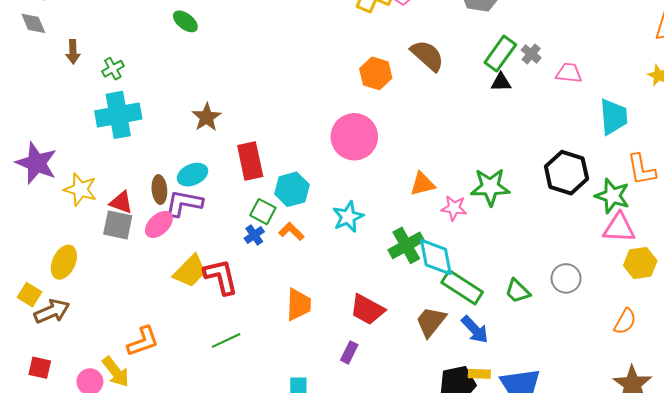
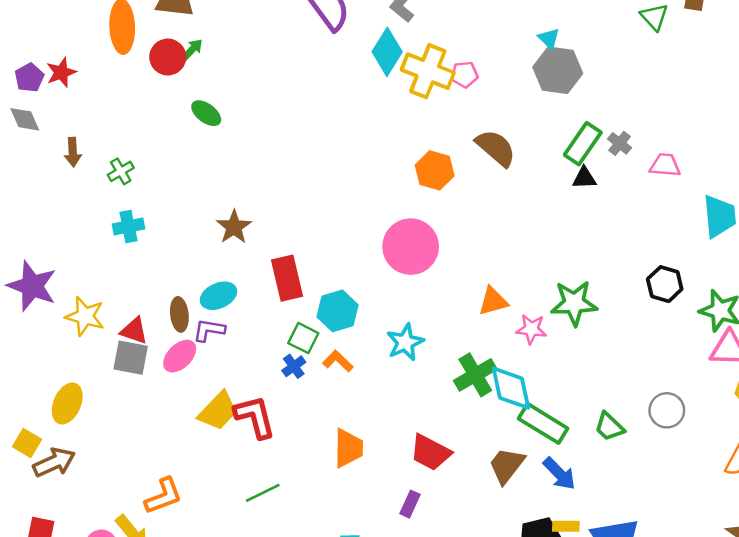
cyan cross: (118, 115) -> (128, 226), size x0.6
black hexagon: (566, 173) -> (665, 284), size x0.7
purple L-shape: (184, 203) -> (209, 330), size x0.7

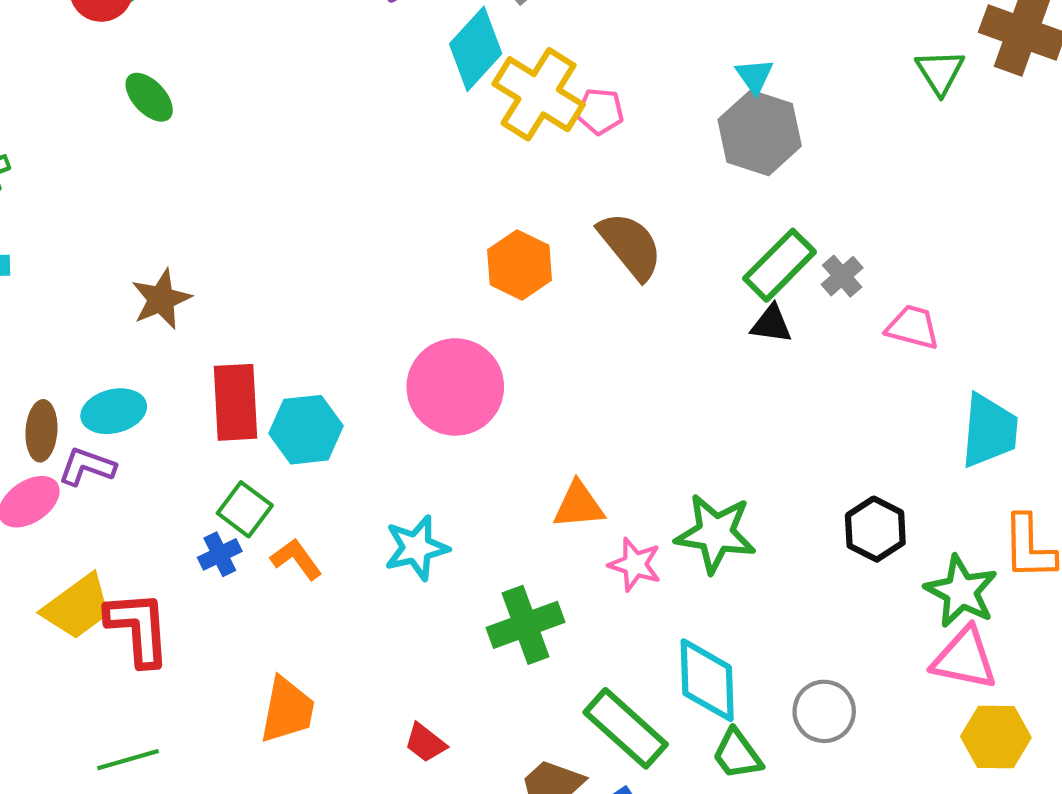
cyan hexagon: (338, 311) -> (306, 430), moved
cyan diamond: (511, 388) -> (707, 680), moved
gray circle: (667, 410) -> (824, 711), moved
red trapezoid: (430, 452) -> (425, 743), size x0.6

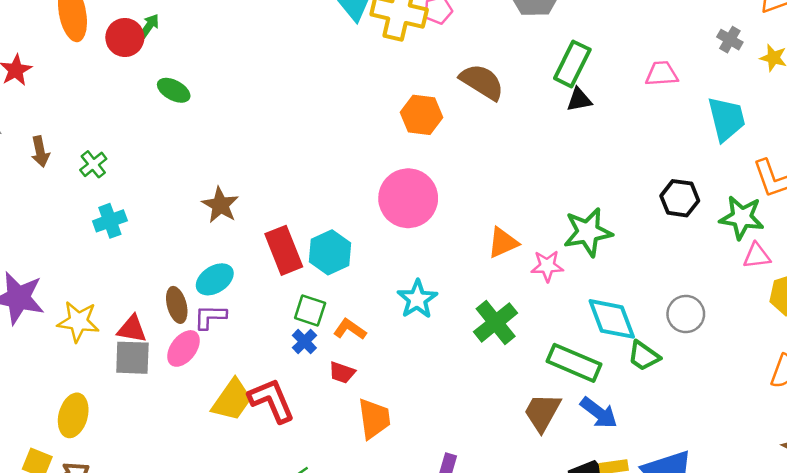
gray cross: (842, 276) -> (730, 40), moved
pink triangle: (964, 659) -> (757, 256), size x0.7
red trapezoid: (425, 743) -> (342, 372), moved

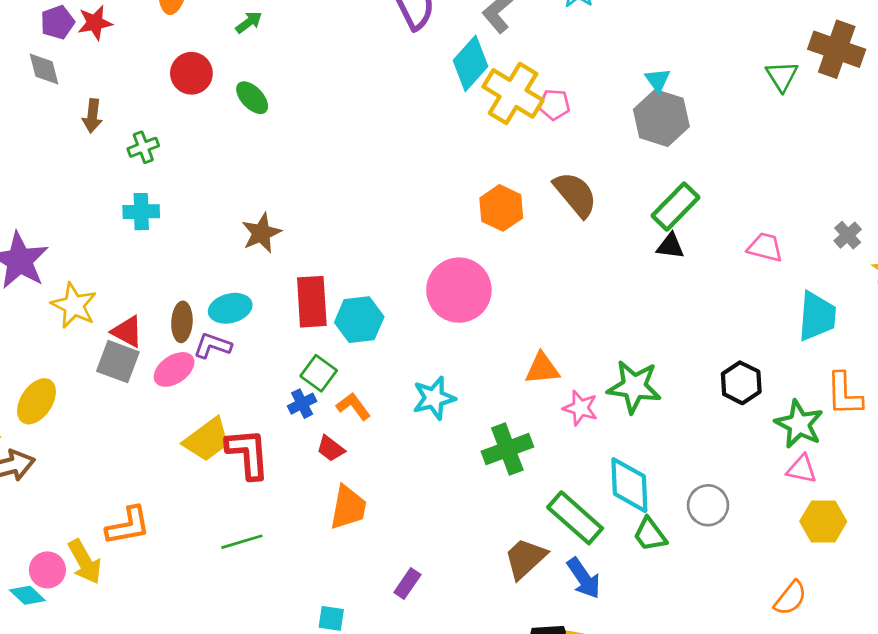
red circle: (125, 37) -> (191, 73), moved

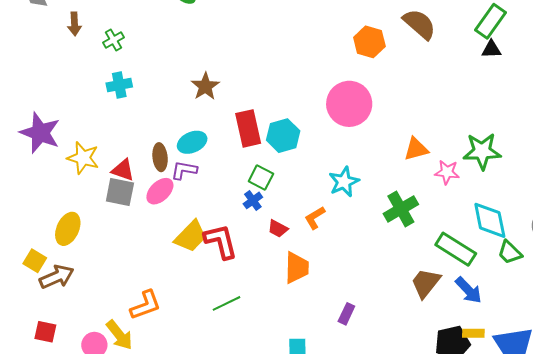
orange L-shape: (353, 406) -> (315, 218), moved, turned -75

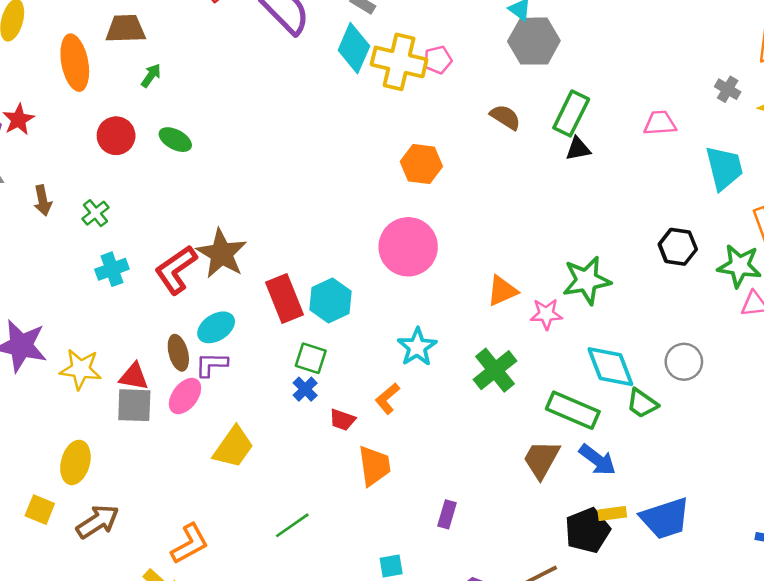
brown semicircle: (419, 24) -> (505, 117), moved, size x0.7
brown star: (205, 86) -> (222, 254), size x1.4
red L-shape: (221, 241) -> (176, 270), moved, turned -102
brown arrow: (57, 277) -> (98, 522), moved

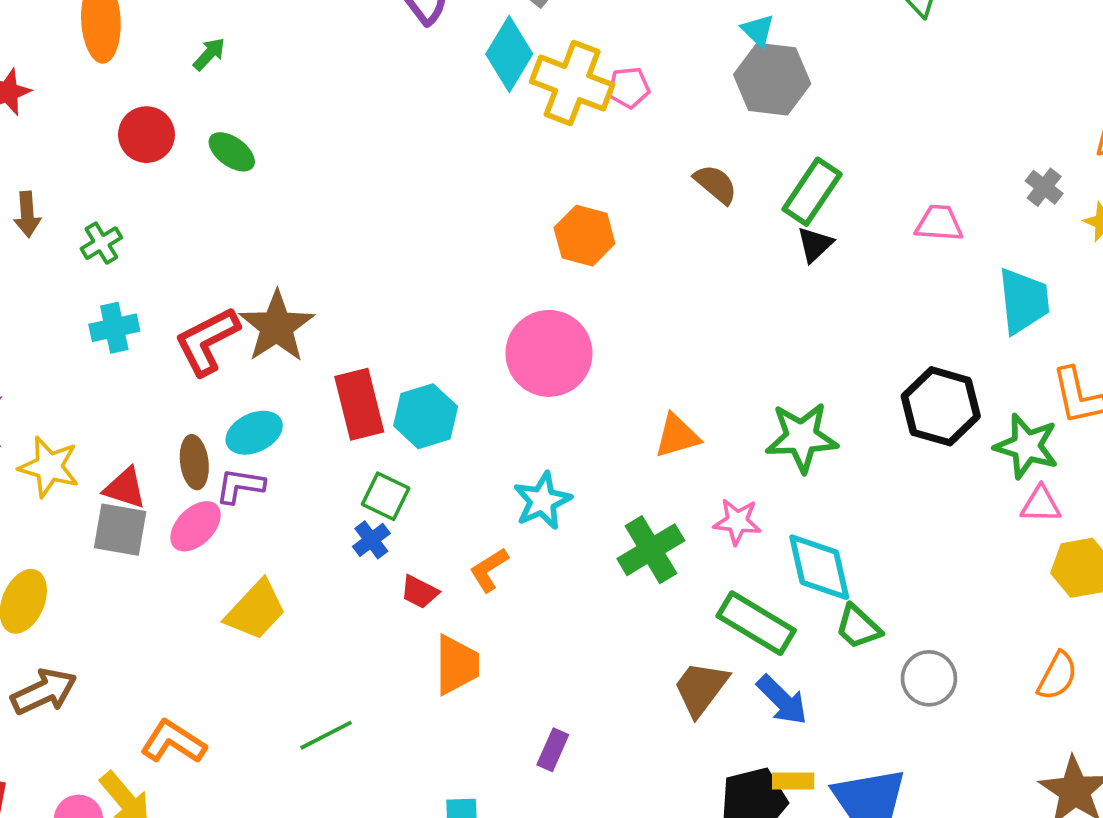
black triangle: (578, 149) -> (815, 244), turned -40
black hexagon: (678, 247) -> (941, 406), size x1.4
pink star: (546, 314) -> (737, 522), moved
gray circle: (684, 362) -> (929, 678), moved
orange L-shape: (190, 544) -> (173, 742), turned -126

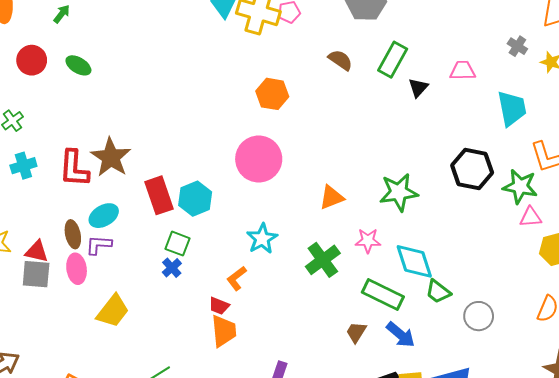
black triangle: (815, 244) -> (418, 88), moved
red L-shape: (207, 341) -> (74, 168), turned -54
pink ellipse: (196, 526) -> (77, 269), turned -48
red trapezoid: (420, 592) -> (219, 306), moved
brown trapezoid: (701, 688) -> (356, 332), size x0.7

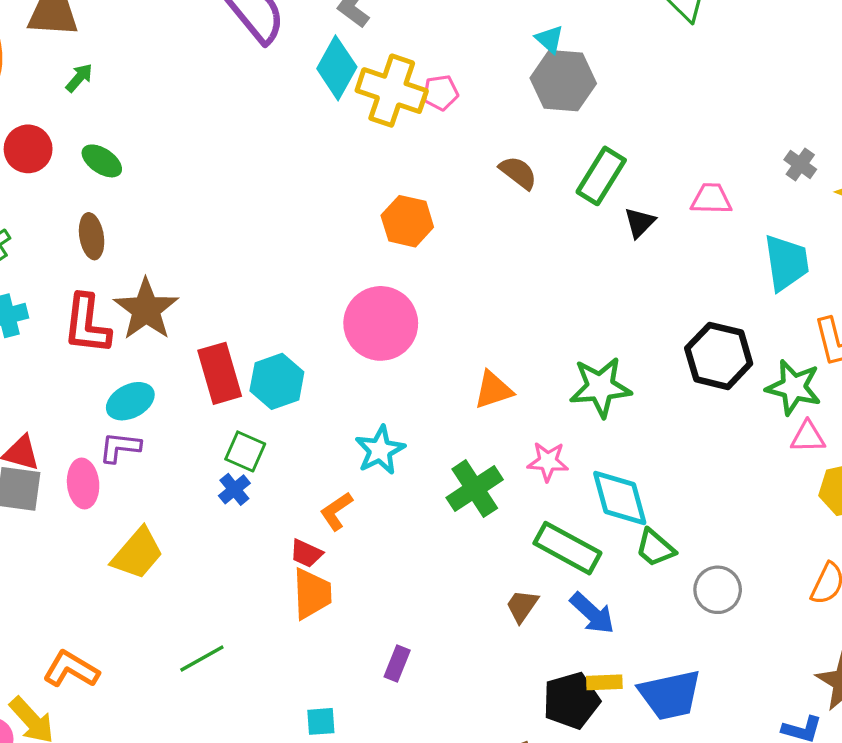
brown ellipse: (73, 234) -> (92, 236), moved

